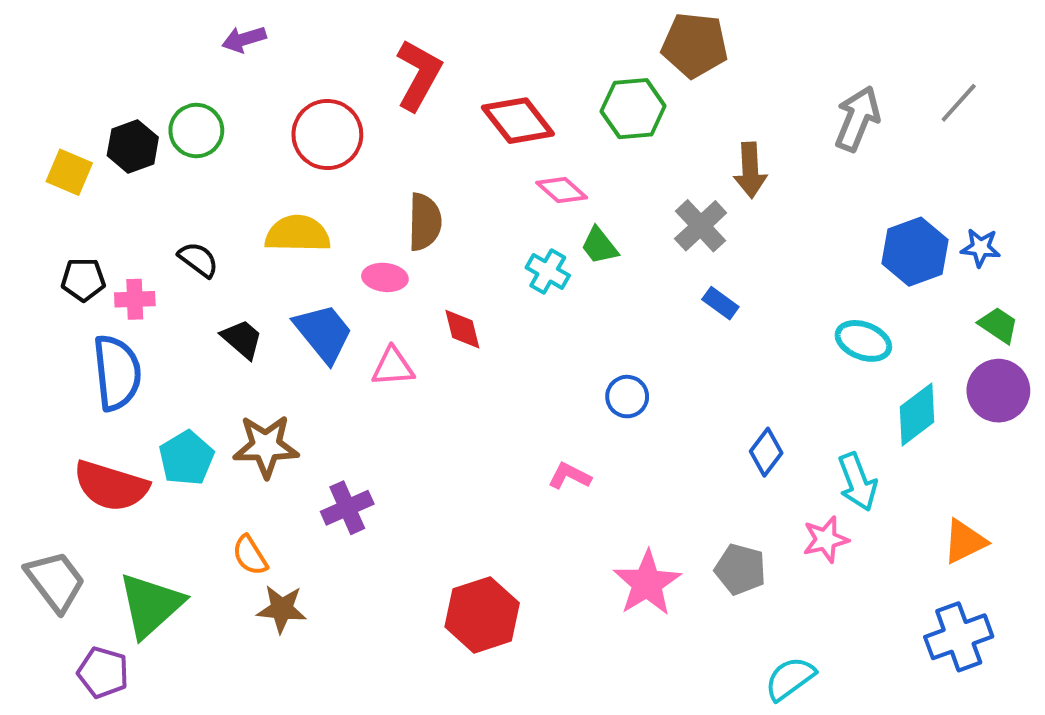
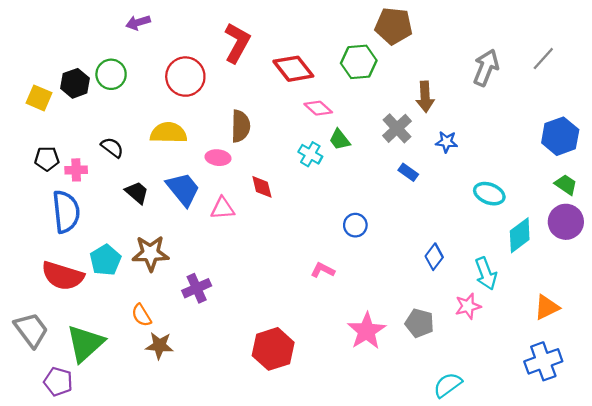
blue star: (981, 248) -> (447, 142), moved
blue hexagon: (915, 252) -> (560, 136), moved

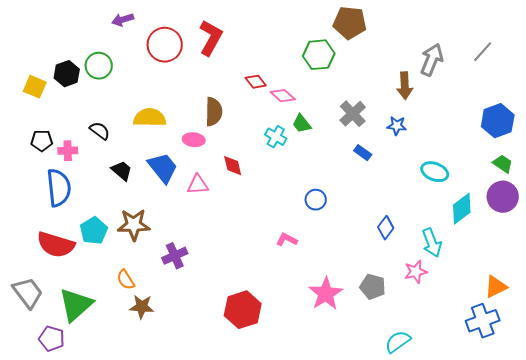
red diamond: (293, 69) -> (256, 82), moved, size x0.6
red circle: (185, 77) -> (165, 45), moved
brown arrow: (425, 97) -> (405, 86), moved
orange triangle: (547, 307) -> (496, 287), moved

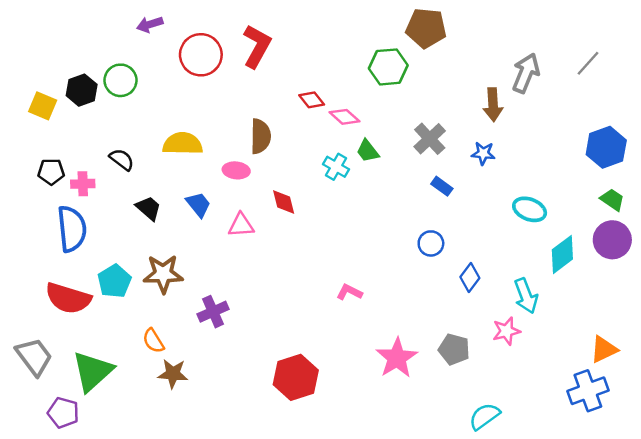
blue trapezoid: (163, 168) -> (198, 204), size x0.7
blue circle: (316, 200) -> (431, 243), moved

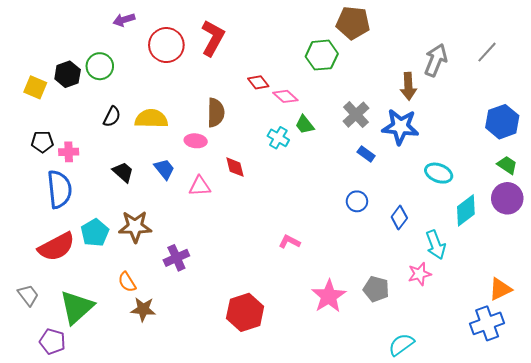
blue star: (483, 153) -> (400, 127), size x1.8
black semicircle: (122, 159) -> (112, 117), moved, turned 80
blue diamond: (470, 278) -> (399, 217), moved
red semicircle: (68, 298) -> (56, 247), turned -45
gray trapezoid: (34, 357) -> (28, 295), size x0.7

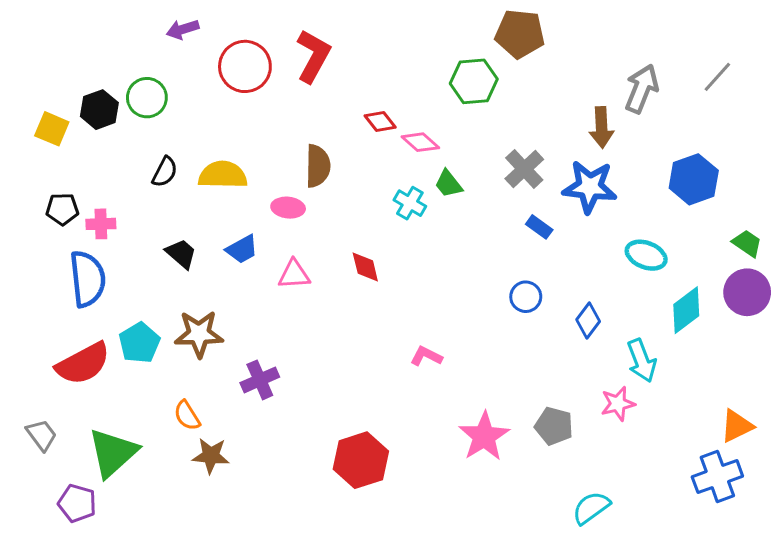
blue hexagon: (502, 122) -> (694, 179), moved
red diamond: (235, 167) -> (365, 267), moved
blue trapezoid: (164, 169) -> (242, 249), turned 100

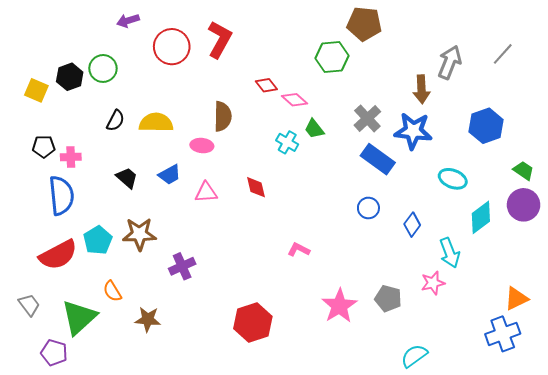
blue rectangle: (539, 227) -> (378, 159), size x1.8
orange semicircle: (187, 416) -> (112, 291), moved

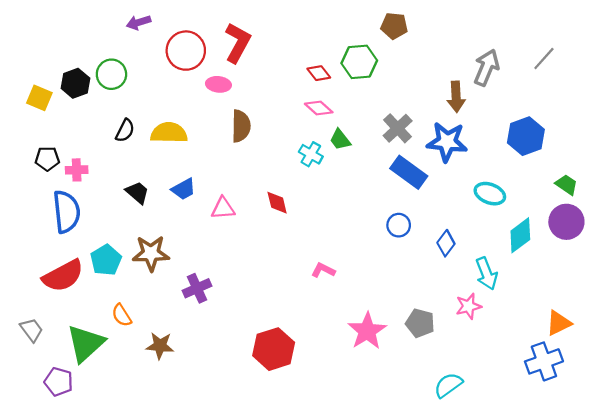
brown pentagon: (364, 24) -> (394, 26), size x0.7
red diamond: (266, 85) -> (319, 73), moved
pink ellipse: (202, 146) -> (218, 84), moved

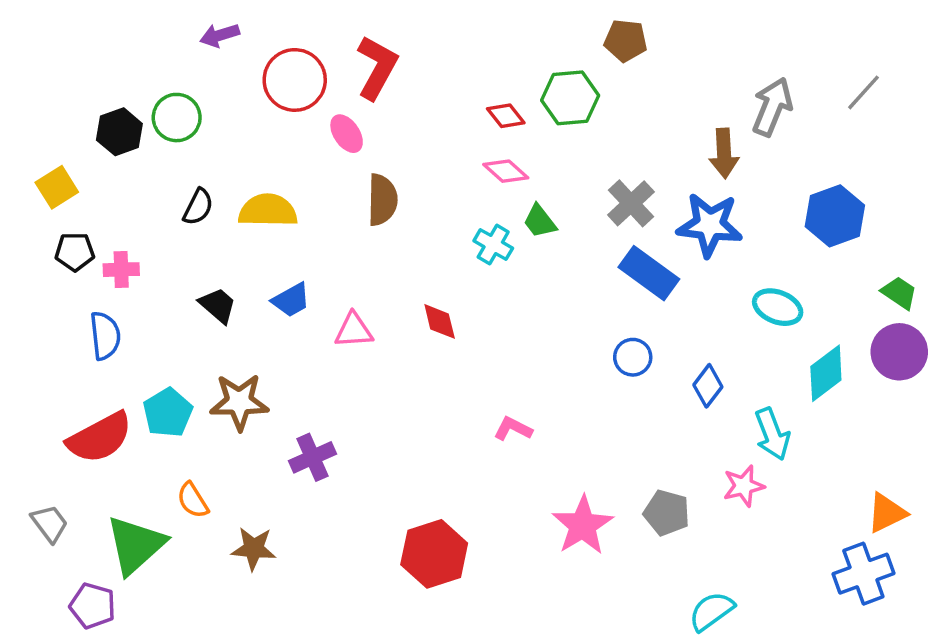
pink ellipse: (218, 84) -> (347, 134), turned 50
yellow square: (39, 98) -> (57, 187), moved, turned 35
blue semicircle: (66, 212) -> (105, 336), size x0.7

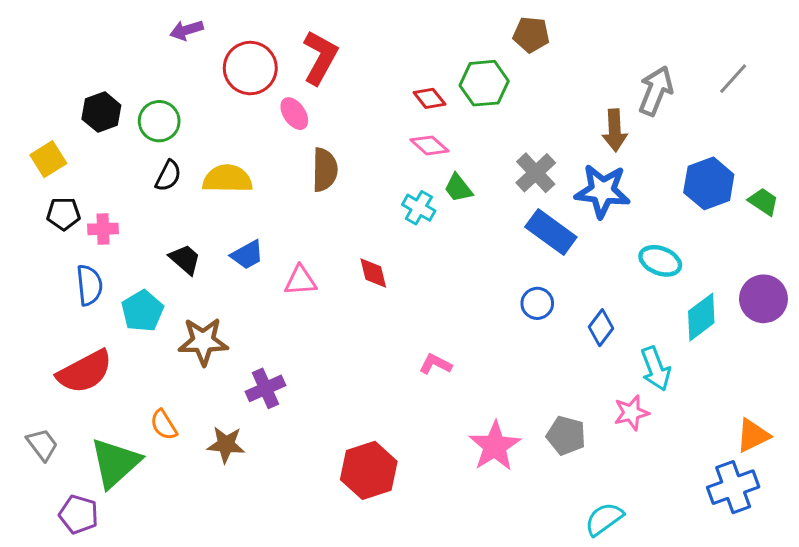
green circle: (177, 118) -> (159, 121), moved
green trapezoid: (899, 293) -> (763, 202), moved
cyan pentagon: (168, 413) -> (142, 311), moved
brown star: (254, 549) -> (226, 445), moved

